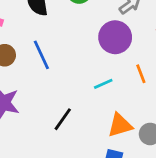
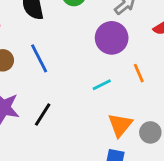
black line: (63, 119) -> (43, 114), moved
orange triangle: (120, 125) -> (120, 125), turned -32

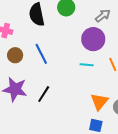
cyan line: (102, 85) -> (87, 65), moved, turned 32

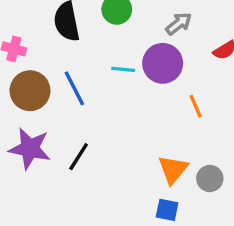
brown circle: (15, 55) -> (30, 91), size x1.5
cyan line: (87, 65) -> (123, 69), moved

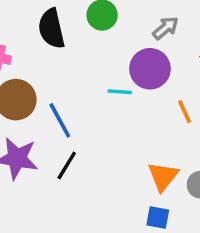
cyan line: (123, 69) -> (120, 92), moved
blue line: (74, 88) -> (60, 120), moved

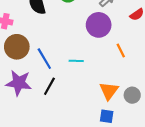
cyan line: (120, 92) -> (76, 61), moved

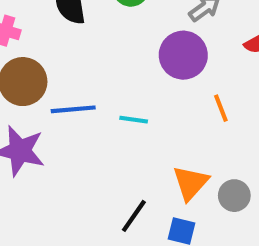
blue line: (44, 59) -> (73, 109), turned -70
black line: (49, 86) -> (134, 216), moved

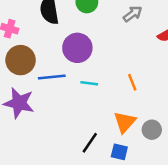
purple circle: (183, 55) -> (77, 48), moved
orange line: (221, 108) -> (132, 82), moved

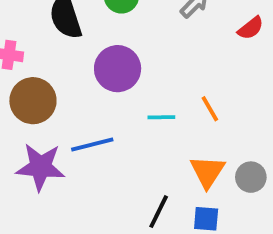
blue line: (52, 77) -> (92, 145), moved
cyan line: (89, 83) -> (161, 117), moved

